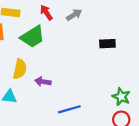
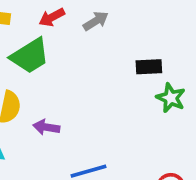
red arrow: (46, 13) -> (52, 17), turned -84
green star: (121, 97) -> (171, 98), moved

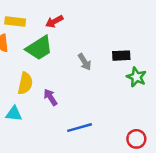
gray arrow: (96, 21) -> (85, 62), moved, turned 90
purple arrow: (46, 127) -> (50, 97), turned 48

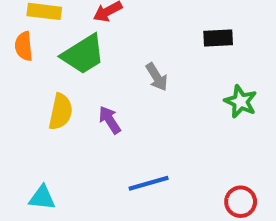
black rectangle: (121, 56) -> (218, 38), moved
purple arrow: (50, 97) -> (110, 120), moved
cyan triangle: (14, 114) -> (42, 198), moved

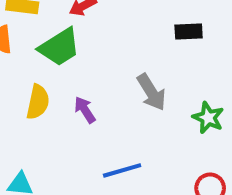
gray arrow: (157, 77) -> (151, 92), moved, size x1.4
green star: (241, 101) -> (208, 118), moved

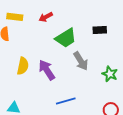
green trapezoid: (59, 47) -> (66, 38), moved
purple arrow: (85, 110) -> (47, 70), size x1.5

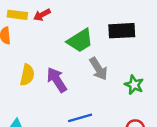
red arrow: (46, 17) -> (42, 15), moved
black rectangle: (100, 30) -> (122, 31), size x1.5

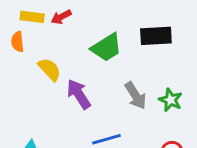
gray arrow: (98, 69) -> (136, 96), moved
yellow semicircle: (27, 75) -> (50, 69), moved, turned -55

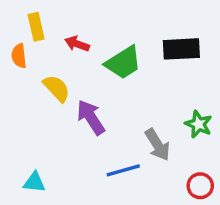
yellow rectangle: (32, 17) -> (36, 27), turned 70
red arrow: (61, 17) -> (77, 44), moved, turned 48
gray arrow: (136, 96) -> (157, 145), moved

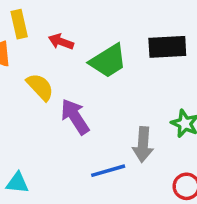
gray arrow: (157, 145) -> (143, 144), turned 36

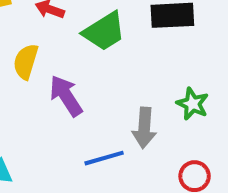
yellow semicircle: (40, 87) -> (26, 62), turned -120

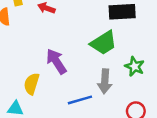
green trapezoid: (104, 31) -> (104, 43), moved
yellow semicircle: (26, 62) -> (32, 84), moved

